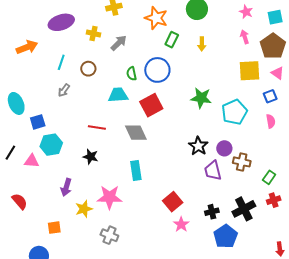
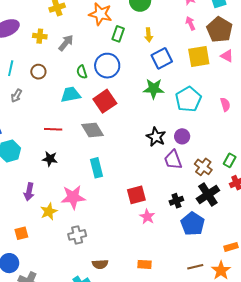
blue square: (270, 96) -> (162, 58), moved, size x1.5
brown cross: (242, 162) -> (203, 167), moved, turned 30
red square: (173, 202) -> (136, 195), turned 30
gray cross: (109, 235) -> (77, 235), turned -30

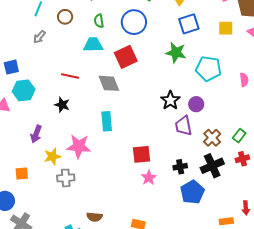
yellow square: (199, 57) -> (226, 28), size x0.7
green semicircle: (82, 72) -> (99, 21), moved
cyan pentagon: (188, 99) -> (208, 69), turned 30
gray cross: (77, 235) -> (66, 178), moved

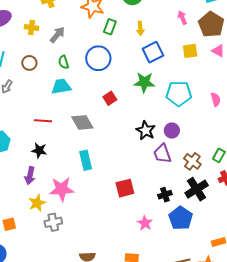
red square: (126, 57) -> (110, 98), moved, size x0.6
purple arrow: (36, 134) -> (30, 176), moved
pink star: (149, 178) -> (145, 223), moved

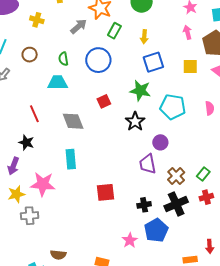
gray arrow: (57, 35) -> (79, 26), moved
pink semicircle: (216, 99) -> (210, 108), moved
red line: (43, 121) -> (34, 114), turned 54
black star: (146, 130) -> (135, 121), moved
pink star: (145, 223) -> (130, 240), moved

